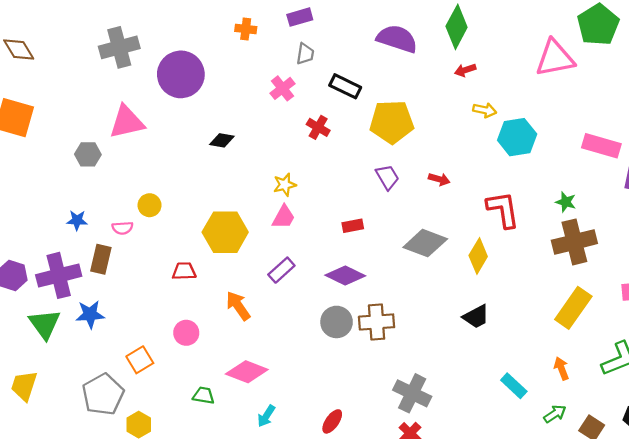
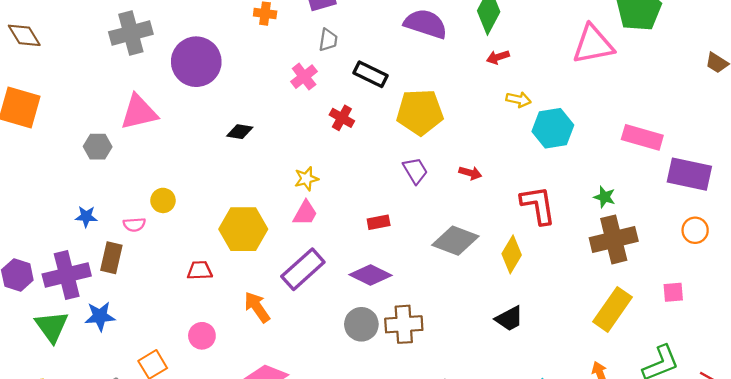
purple rectangle: (281, 270) -> (303, 269), size x1.5

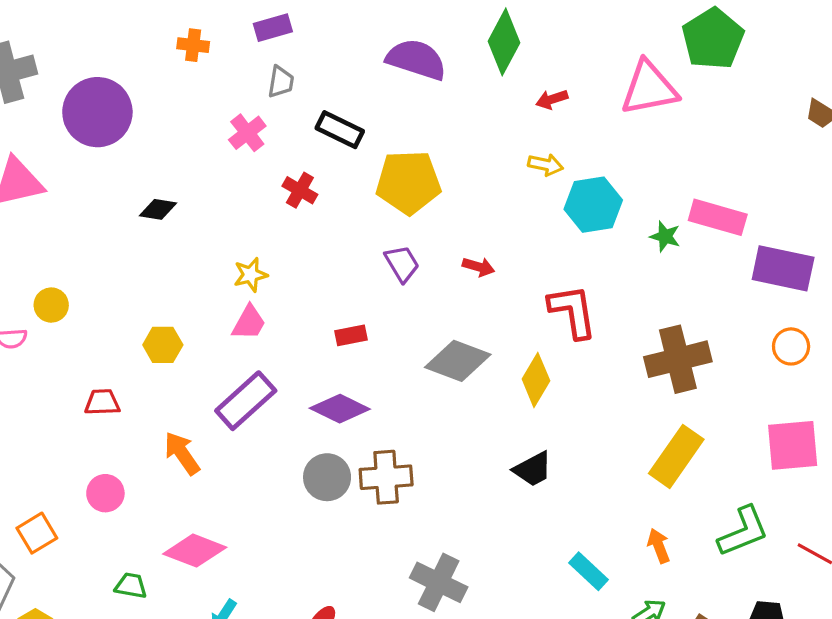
red arrow: (498, 57) -> (552, 99), moved
green star: (605, 197) -> (665, 236), moved
yellow hexagon: (243, 229) -> (163, 345), size x0.6
pink square: (673, 292) -> (793, 445), moved, size x1.8

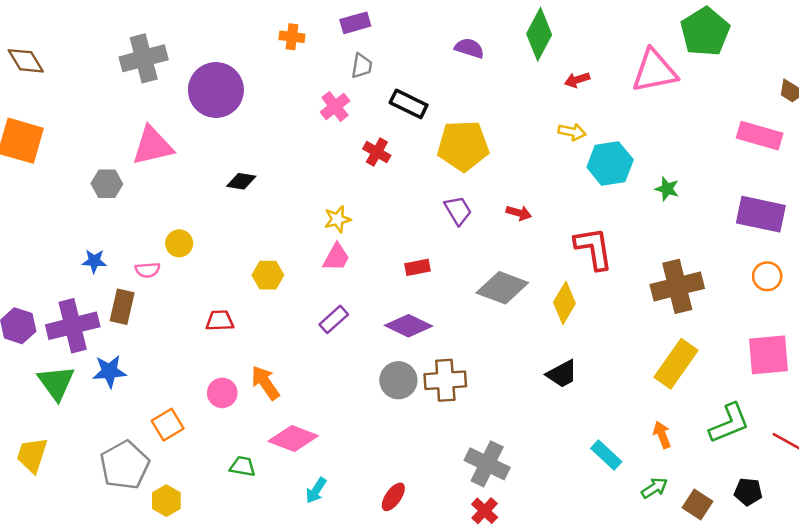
purple semicircle: (416, 59) -> (469, 48), size x0.6
black diamond: (158, 209) -> (241, 181), moved
pink rectangle: (718, 217) -> (760, 136), moved
purple rectangle: (246, 401) -> (334, 319), size x0.6
orange arrow: (182, 453) -> (265, 383), moved

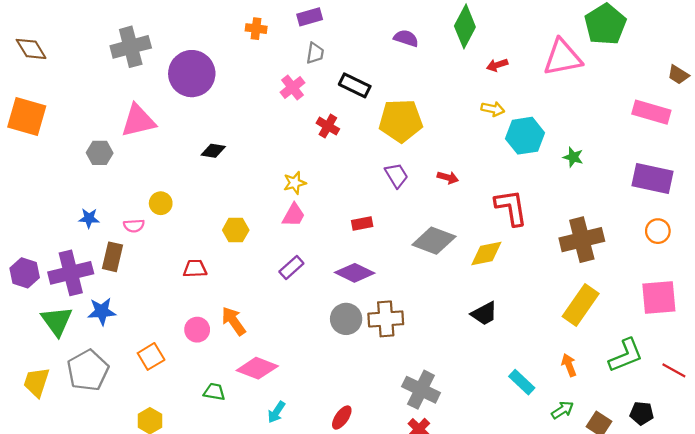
yellow diamond: (564, 303) -> (486, 254), turned 48
gray pentagon: (125, 465) -> (88, 370), moved

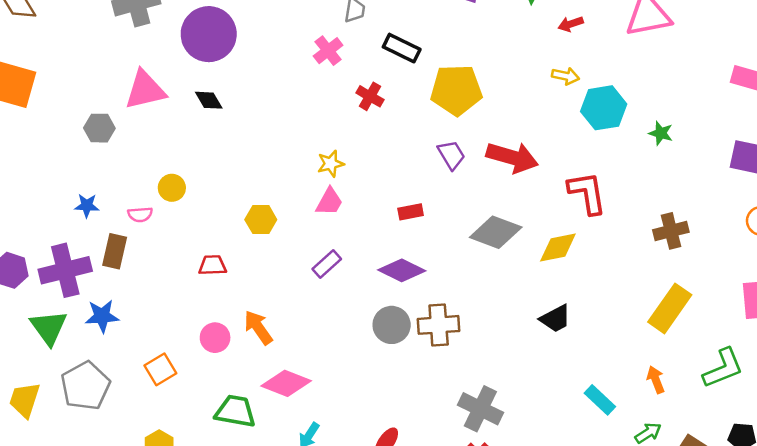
black diamond: (213, 151) -> (209, 100), moved, turned 50
red arrow: (448, 178) -> (512, 157), size x2.0
brown cross: (582, 240) -> (671, 231), size x0.7
green trapezoid: (214, 392) -> (235, 411), size x1.6

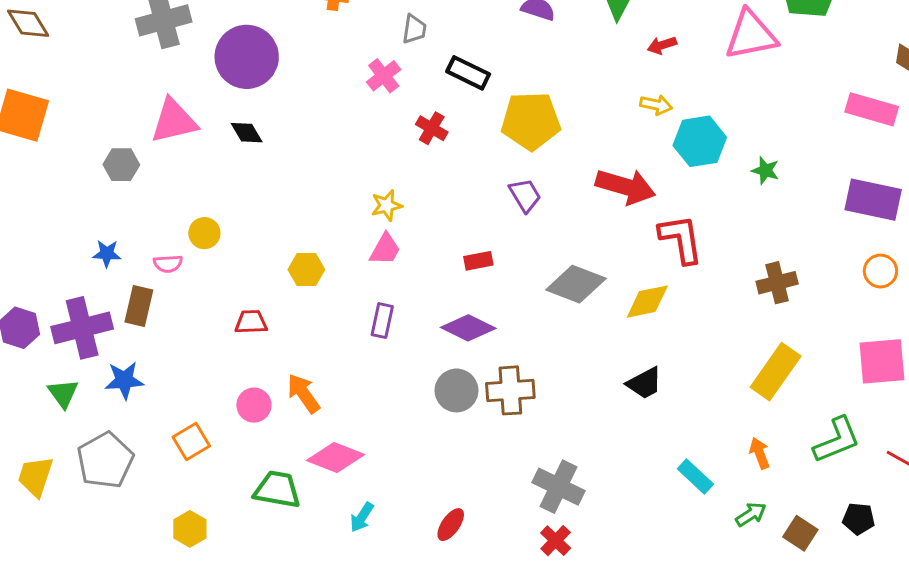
red arrow: (512, 157) -> (626, 187), moved
purple rectangle: (327, 264) -> (382, 321), turned -36
green triangle: (49, 327) -> (63, 393), size x0.7

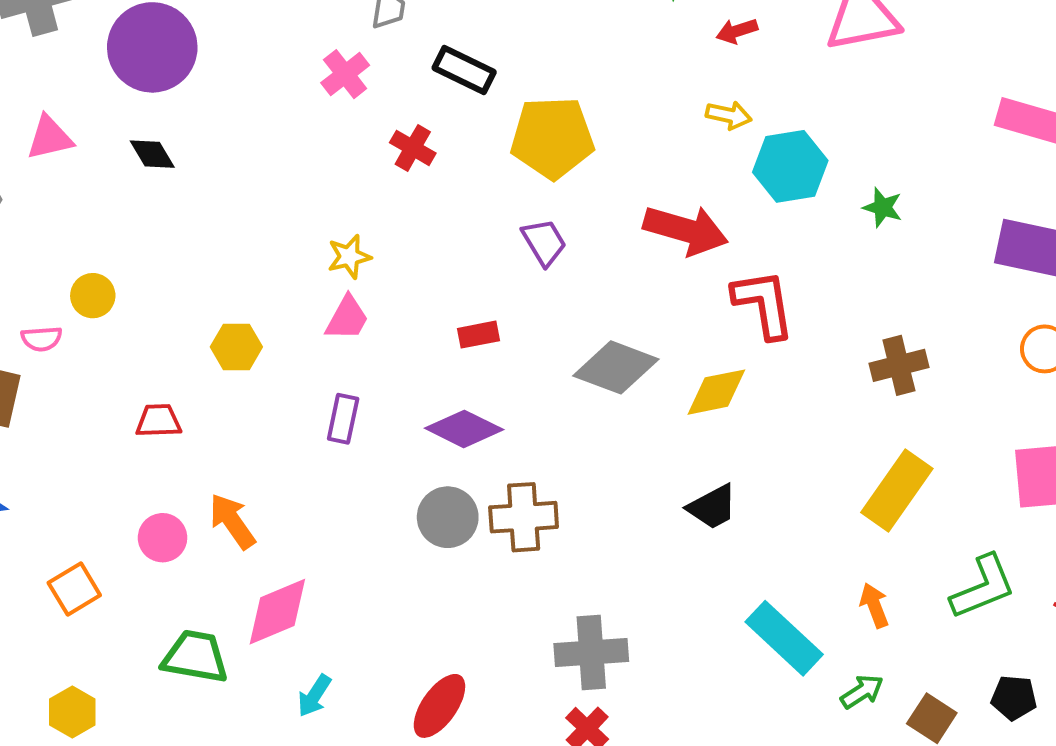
pink triangle: (174, 121) -> (50, 138), size x0.7
pink diamond: (336, 458) -> (277, 612), turned -44
cyan rectangle: (695, 476) -> (784, 638), size x1.5
gray cross: (558, 487) -> (591, 653), turned -30
red ellipse: (451, 525) -> (439, 706), size x1.4

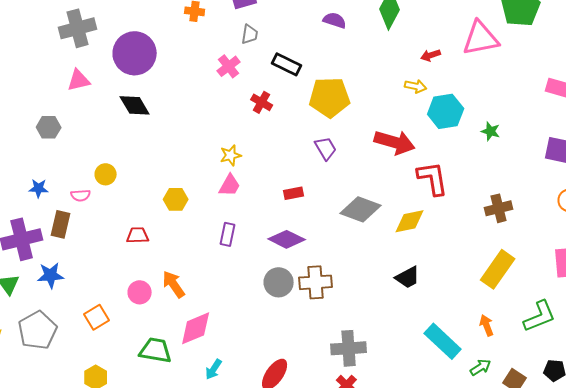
red arrow: (737, 31) -> (431, 55), moved
pink triangle: (50, 138) -> (79, 80), moved
black diamond: (152, 154) -> (135, 105), size x1.4

